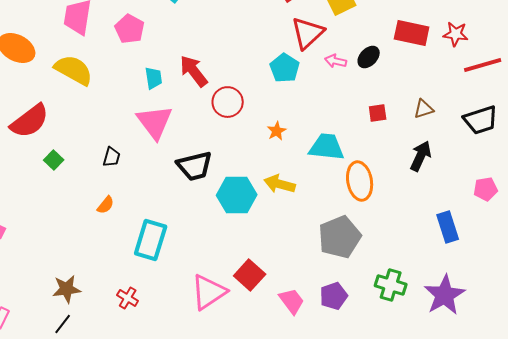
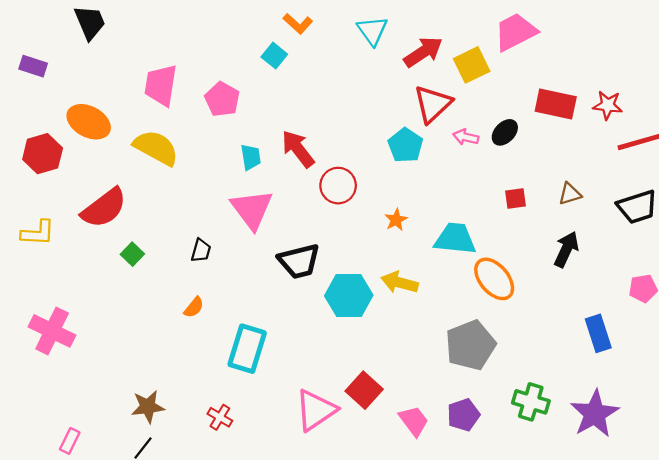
orange ellipse: (360, 181) -> (494, 279), turned -30

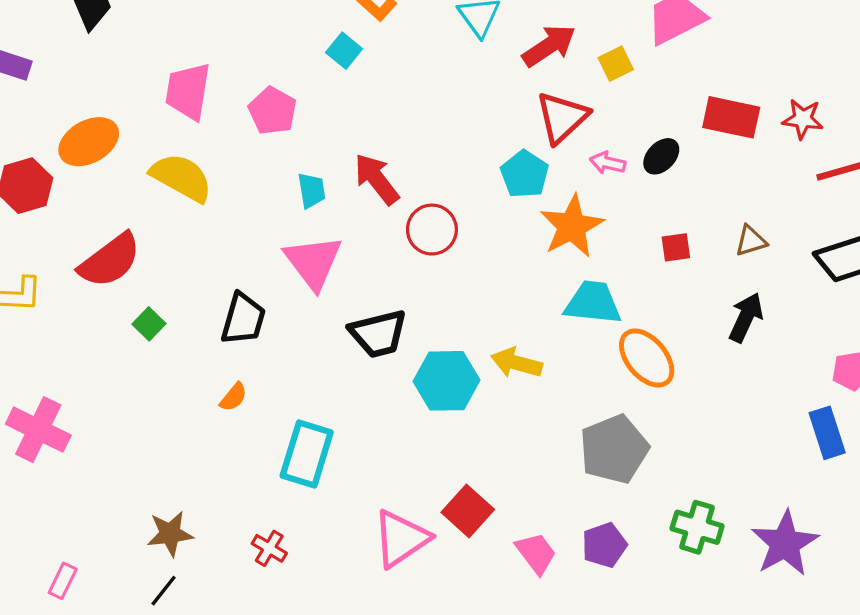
yellow square: (472, 65) -> (616, 64), size x0.7
orange ellipse: (89, 122) -> (89, 142), turned -57
orange star: (396, 220) -> (572, 226), moved, size x2.0
black trapezoid: (201, 251) -> (243, 319), size x1.6
blue rectangle: (598, 333) -> (827, 433), moved

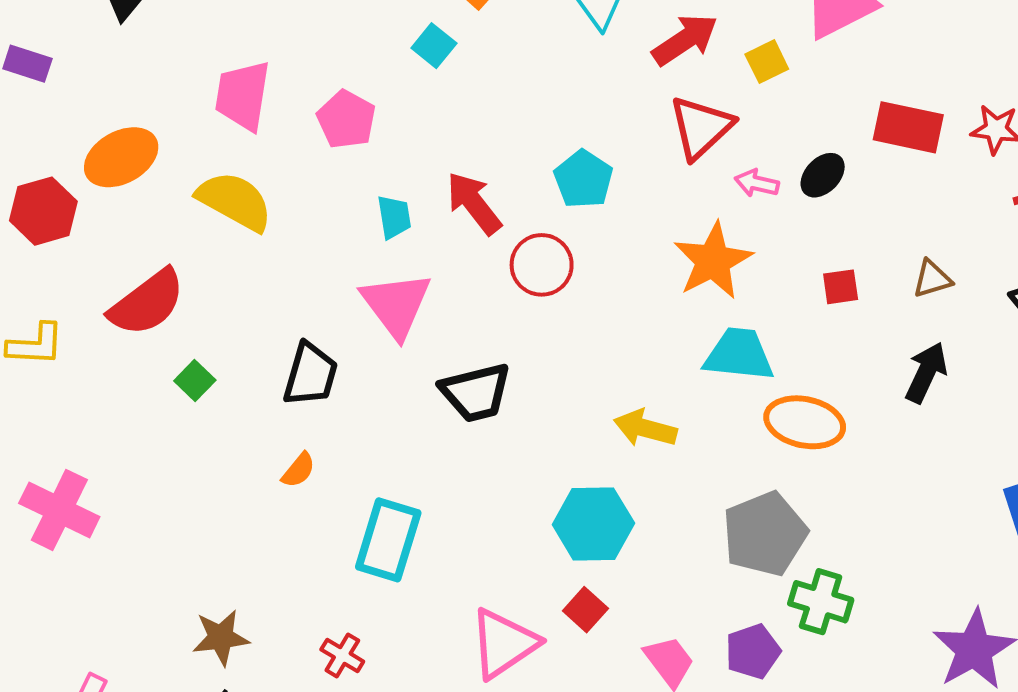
cyan pentagon: (525, 174) -> (583, 179), moved
orange ellipse: (647, 358) -> (805, 422), turned -38
cyan hexagon: (447, 381) -> (593, 524), moved
red square: (468, 511) -> (585, 610), size x0.7
green cross: (697, 527) -> (821, 602), moved

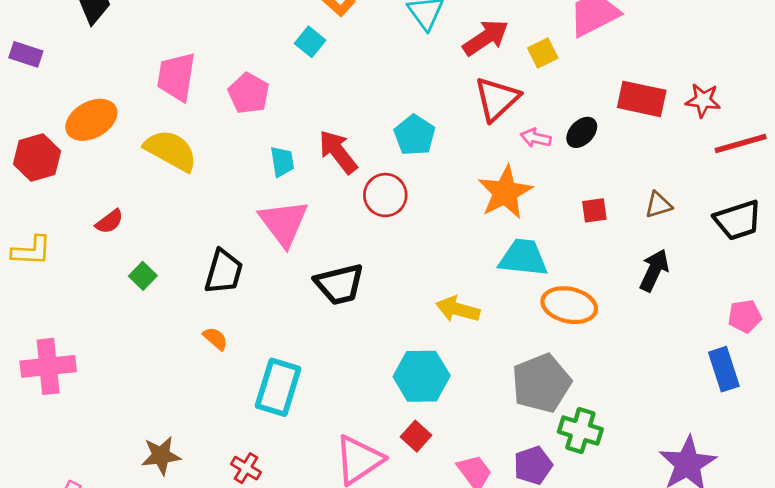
red semicircle: (147, 303) -> (109, 222), size x0.5
orange semicircle: (298, 470) -> (215, 339), turned -88
pink cross: (59, 510) -> (48, 366), turned -32

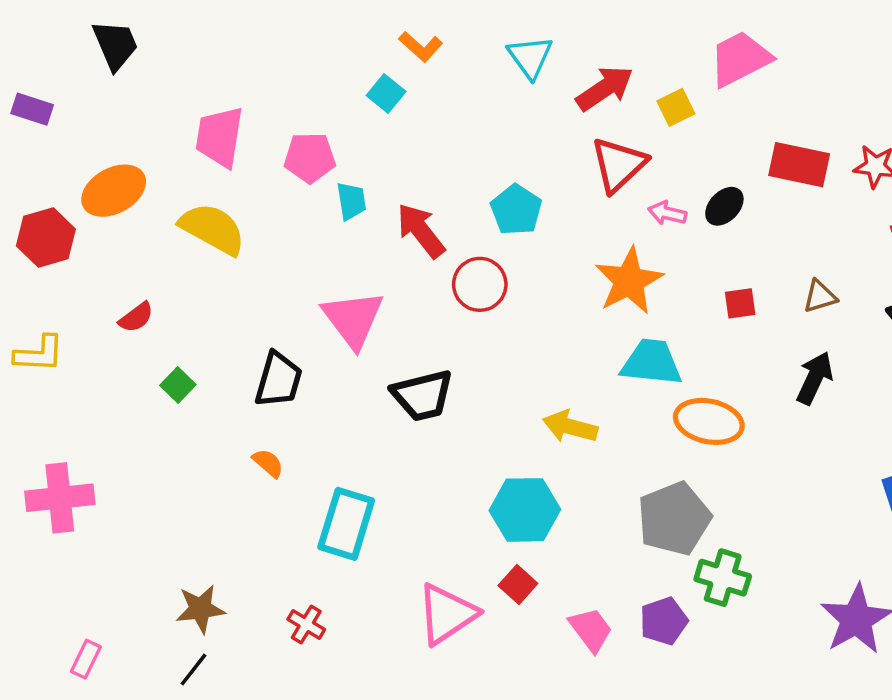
pink pentagon: (249, 93) -> (310, 158), turned -30
cyan trapezoid: (282, 162) -> (351, 201), moved

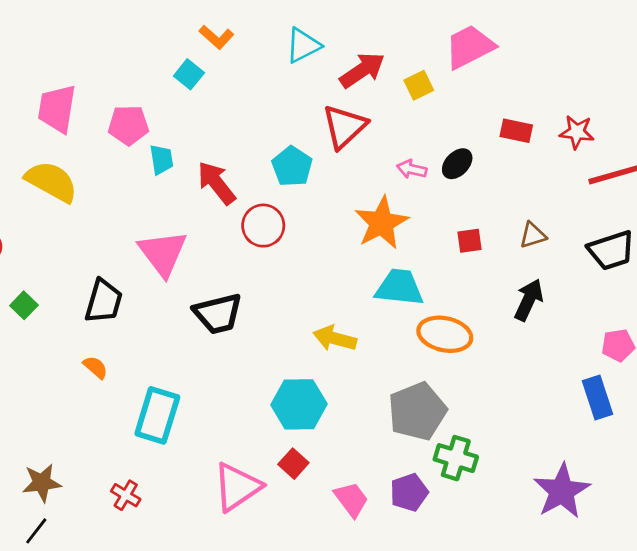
cyan triangle: (530, 57) -> (303, 45), turned 39
red triangle: (619, 165) -> (344, 127), moved
red rectangle: (799, 165) -> (516, 131), size x0.7

